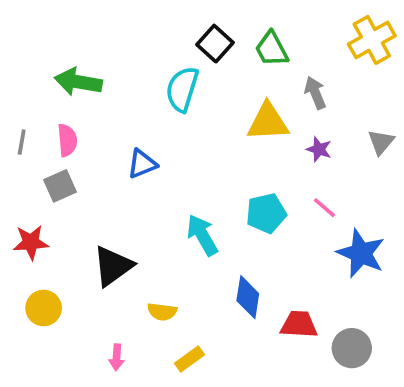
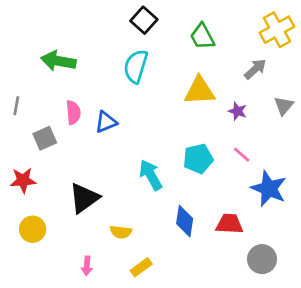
black square: (215, 44) -> (144, 20), moved
gray arrow: (315, 93) -> (255, 69), moved, turned 70
pink semicircle: (67, 140) -> (73, 112), moved
red trapezoid: (299, 324) -> (229, 224), moved

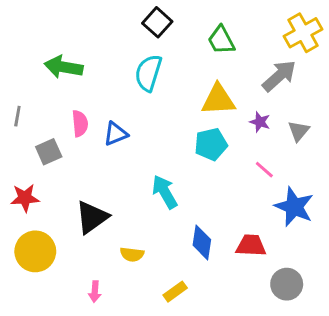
gray arrow: (255, 69) -> (279, 76), size x1.4
gray triangle: (284, 106) -> (299, 131), moved
cyan pentagon: (198, 159) -> (211, 144), moved
yellow circle: (33, 229) -> (35, 251), size x1.4
yellow rectangle: (141, 267) -> (175, 292), moved

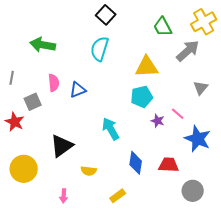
green trapezoid: (221, 40) -> (163, 27), moved
purple star: (260, 122) -> (158, 121), moved
red star: (25, 198) -> (15, 122), moved, turned 30

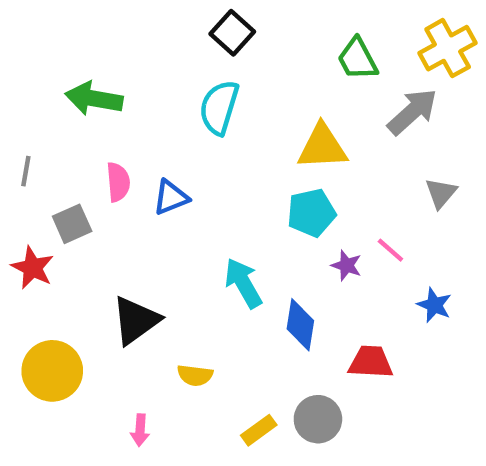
blue star: (198, 139) -> (434, 305), size x0.6
blue diamond: (136, 163) -> (300, 325), moved
gray circle: (193, 191) -> (318, 419), moved

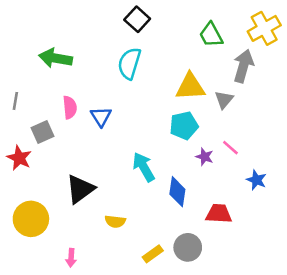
gray arrow: (412, 112) -> (243, 66), turned -32
gray triangle: (441, 193) -> (224, 100), moved
blue triangle: (171, 197) -> (101, 116), turned -40
pink arrow: (140, 430) -> (71, 258), moved

